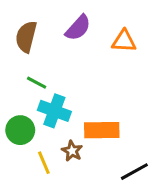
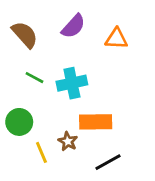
brown semicircle: (26, 37) -> (25, 35), turned 124
cyan cross: (54, 111) -> (72, 83), moved, turned -32
black line: (134, 172) -> (108, 162), moved

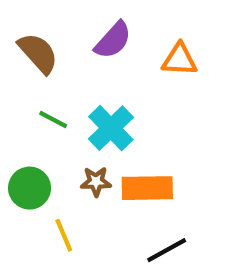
cyan cross: (72, 83) -> (111, 128), turned -32
brown star: (68, 141) -> (96, 182), moved, turned -30

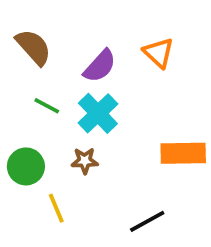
purple semicircle: (113, 40) -> (100, 66), moved
orange triangle: (179, 60) -> (159, 53), turned 40
orange rectangle: (147, 188) -> (183, 153), moved

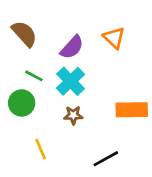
brown star: (85, 161) -> (73, 115), moved
green circle: (26, 166) -> (22, 103), moved

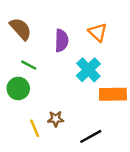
purple semicircle: (72, 47) -> (61, 41), turned -40
cyan cross: (71, 81) -> (88, 70), moved
brown star: (73, 115) -> (56, 119), moved

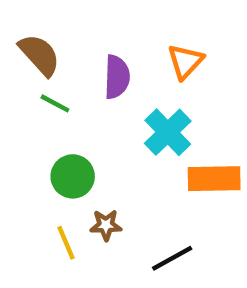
orange triangle: (98, 32) -> (185, 61), turned 30
green line: (29, 65) -> (55, 103), moved
green circle: (18, 88) -> (73, 176), moved

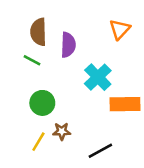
brown semicircle: (39, 55) -> (38, 32), moved, turned -140
orange triangle: (185, 61) -> (120, 29), moved
yellow line: (66, 243) -> (38, 142), turned 54

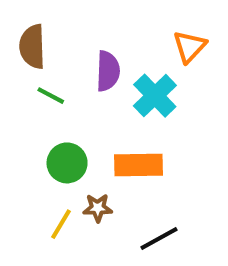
brown semicircle: (38, 32) -> (32, 47), moved
cyan cross: (98, 77) -> (155, 96), moved
orange rectangle: (125, 104) -> (139, 165), moved

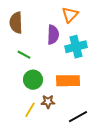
orange triangle: (190, 47) -> (70, 15), moved
green line: (51, 96) -> (24, 55), moved
cyan cross: (155, 96) -> (76, 47), turned 30

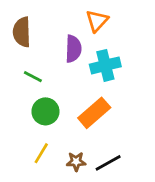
orange rectangle: (68, 81) -> (94, 113), turned -40
brown star: (48, 102) -> (76, 162), moved

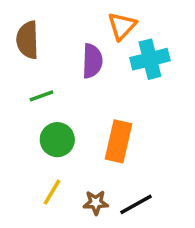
cyan cross: (105, 65) -> (150, 59), moved
green line: (33, 77) -> (42, 96), turned -48
orange rectangle: (94, 113) -> (118, 141), turned -36

